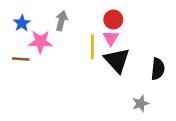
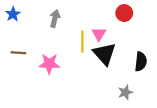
red circle: (113, 20) -> (124, 13), moved
blue star: (22, 23) -> (13, 14), moved
pink star: (40, 42) -> (49, 64), moved

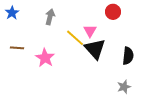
yellow line: (82, 42) -> (75, 38), turned -48
pink star: (49, 64) -> (45, 58), turned 30
gray star: (125, 92) -> (124, 87), moved

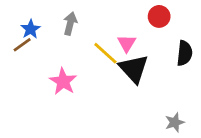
blue star: (12, 13) -> (31, 29), moved
brown line: (17, 48) -> (22, 45), moved, turned -40
black semicircle: (128, 56) -> (185, 53), moved

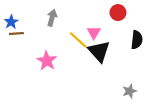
blue star: (31, 29) -> (11, 22), moved
brown line: (22, 45) -> (16, 34), turned 32

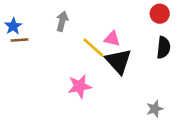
red circle: (118, 13) -> (160, 14), moved
pink triangle: (94, 32) -> (112, 39), turned -48
pink star: (47, 61) -> (80, 86), moved, turned 30

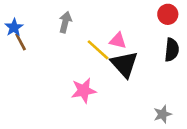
brown line: (20, 40) -> (21, 42), turned 66

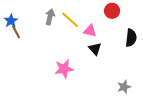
red circle: (168, 14) -> (112, 11), moved
yellow line: (98, 50) -> (70, 20), moved
black triangle: (124, 64) -> (95, 49), size x0.6

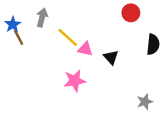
gray arrow: (50, 17) -> (42, 18), moved
yellow line: (70, 20) -> (68, 37), moved
pink triangle: (90, 31) -> (85, 49), moved

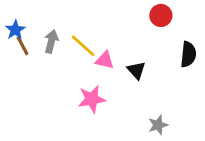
gray arrow: (42, 18) -> (51, 41), moved
gray star: (145, 102) -> (158, 125), moved

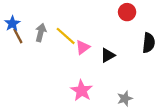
pink triangle: (105, 60) -> (83, 47), turned -49
black triangle: (136, 70) -> (108, 55), turned 42
pink star: (92, 99) -> (82, 91), moved, turned -30

